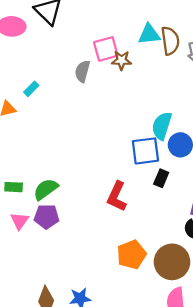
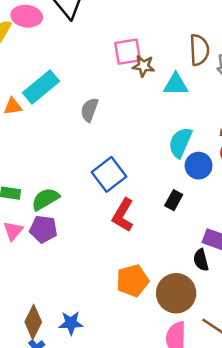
cyan triangle: (149, 34) -> (176, 84), moved
gray semicircle: (82, 71) -> (89, 110), moved
cyan rectangle: (31, 89) -> (41, 87), size x2.0
blue square: (145, 151) -> (109, 174), moved, turned -36

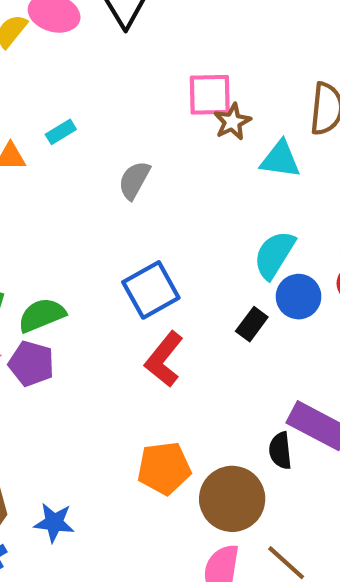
brown star: (143, 66) -> (232, 122), turned 30
cyan rectangle: (41, 87) -> (61, 132), size x0.5
black rectangle: (174, 200) -> (252, 324), moved

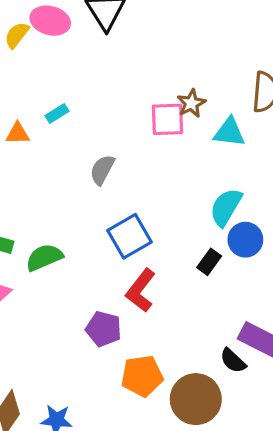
pink square: (210, 95) -> (168, 119), moved
gray semicircle: (134, 180) -> (102, 170), moved
purple pentagon: (31, 364) -> (104, 329), moved
black semicircle: (280, 451) -> (233, 361), turned -40

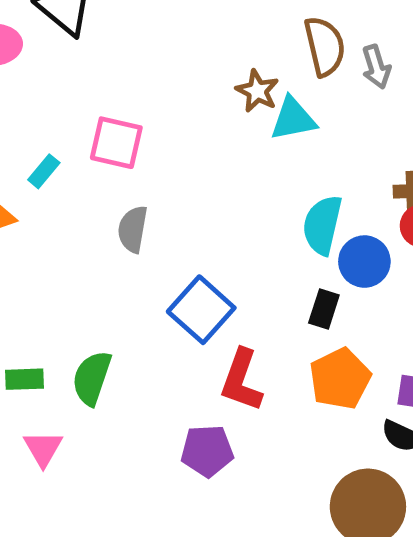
brown star: (191, 103) -> (257, 91), moved
pink square: (168, 119) -> (116, 143), moved, turned 33
green semicircle: (44, 257) -> (92, 378), turned -30
orange pentagon: (142, 376) -> (340, 379), moved

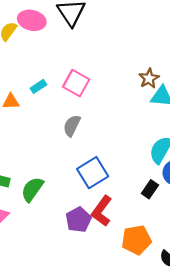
orange pentagon: (340, 379) -> (136, 240), moved
purple pentagon: (207, 451) -> (78, 220), moved, turned 30

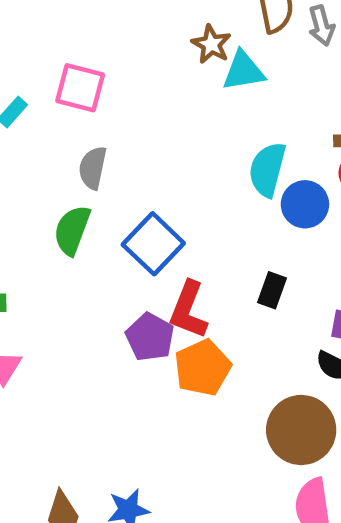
green semicircle: (32, 189) -> (72, 230), moved
black rectangle: (150, 189) -> (272, 290), moved
orange pentagon: (136, 240) -> (203, 368), moved

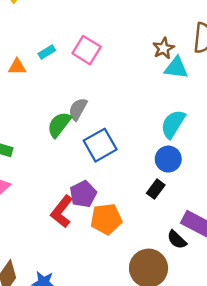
gray semicircle: (93, 168) -> (78, 109), moved
blue circle: (305, 204) -> (168, 159), moved
red L-shape: (188, 310) -> (62, 211), moved

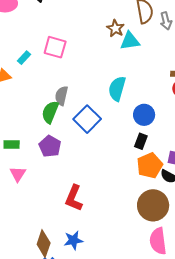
cyan semicircle: (173, 124) -> (117, 89), moved
purple pentagon: (83, 194) -> (50, 146), moved
red L-shape: (62, 211) -> (74, 198), moved
orange pentagon: (106, 219) -> (150, 165), moved

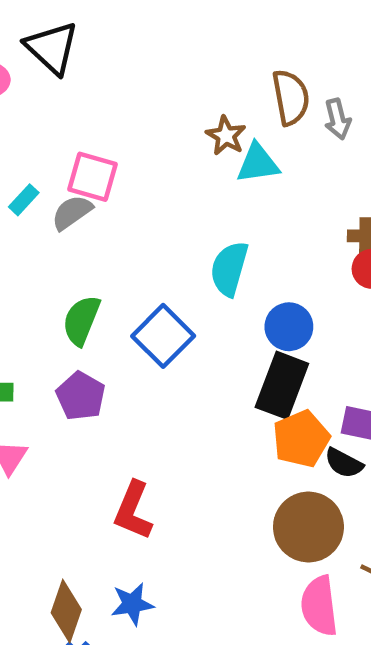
gray semicircle: (61, 96) -> (72, 212), moved, turned 42
black rectangle: (141, 141) -> (282, 385), size x1.8

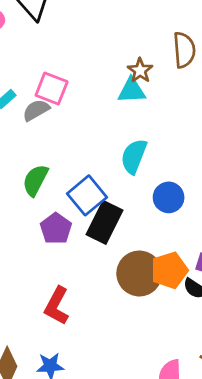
cyan triangle: (258, 163) -> (132, 91), moved
black rectangle: (282, 385) -> (104, 222), moved
purple pentagon: (81, 396) -> (56, 229), moved
brown circle: (308, 527) -> (139, 273), moved

